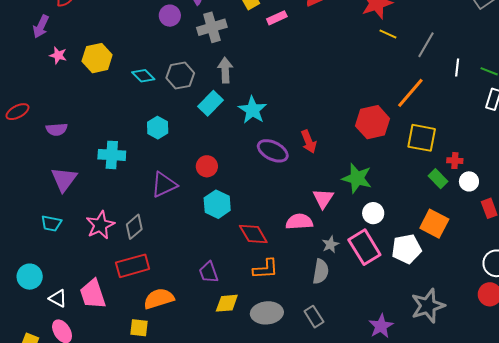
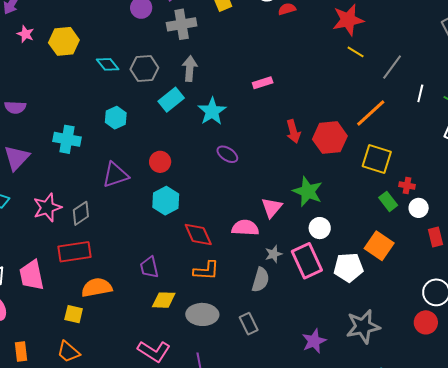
pink rectangle: (277, 18) -> (263, 83), moved
red arrow: (309, 142) -> (293, 131), moved
purple ellipse: (273, 151) -> (227, 154), size x0.7

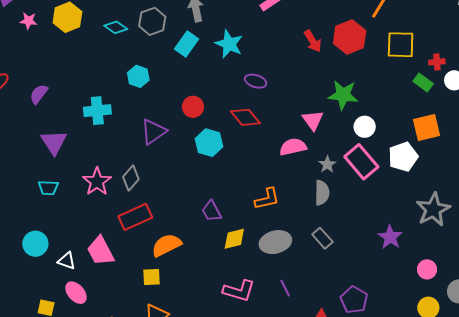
purple semicircle: (15, 107) -> (39, 94), turned 140
red diamond: (198, 235) -> (245, 117), moved
orange square: (379, 246) -> (427, 128), turned -32

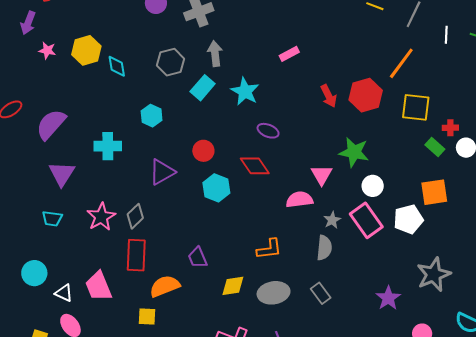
cyan diamond: (116, 27) -> (117, 66), moved, turned 40
purple semicircle: (39, 94) -> (51, 124), size x1.6
purple trapezoid: (211, 211) -> (198, 258), moved
red rectangle: (135, 217) -> (136, 255), turned -68

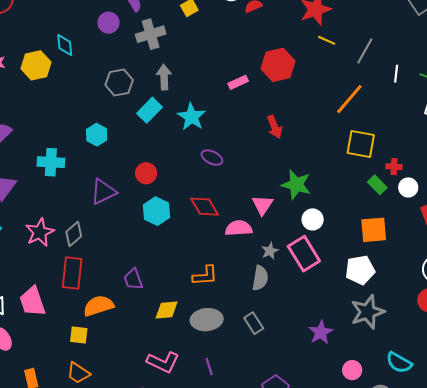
cyan diamond: (117, 66) -> (65, 45), moved
red hexagon: (366, 95) -> (278, 65), moved
red diamond: (255, 166) -> (204, 207), moved
white pentagon: (408, 219) -> (360, 270), moved

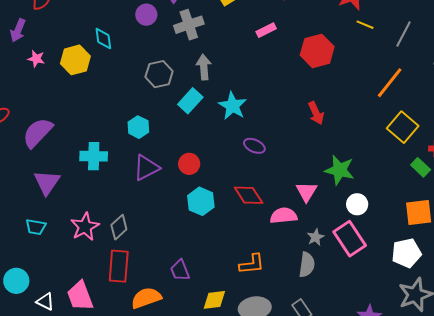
pink rectangle: (238, 82) -> (266, 30), moved
yellow square: (361, 144) -> (403, 127), turned 32
purple triangle: (103, 192) -> (146, 168), moved

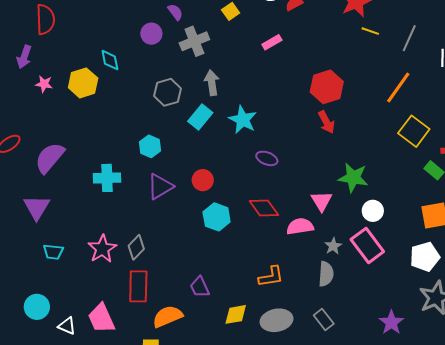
red hexagon: (317, 51) -> (327, 87), moved
purple triangle: (47, 182) -> (37, 207), moved

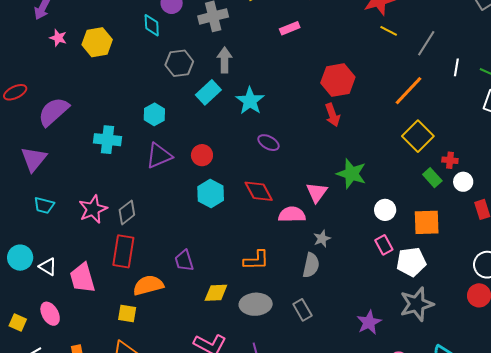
cyan diamond: (110, 60) -> (152, 25), moved
white circle: (373, 211) -> (385, 210), moved
pink rectangle: (367, 246) -> (384, 245), moved, size x0.6
white triangle: (67, 326) -> (48, 267), moved

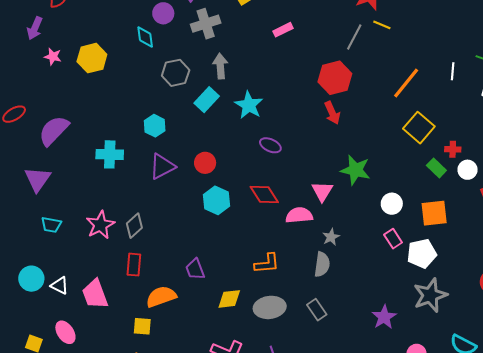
gray line: (426, 43) -> (354, 37), moved
white line: (456, 67) -> (453, 71), moved
red rectangle: (123, 251) -> (134, 265), size x0.7

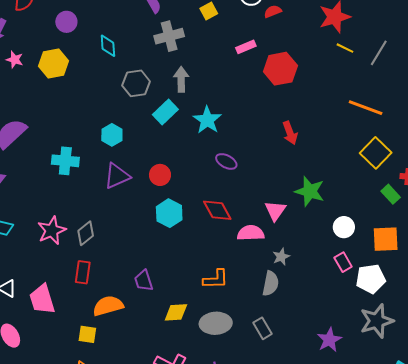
purple circle: (163, 13) -> (66, 22), moved
gray line: (354, 37) -> (379, 53), moved
red hexagon: (335, 78) -> (280, 69), moved
orange line: (406, 83) -> (366, 108), turned 68

